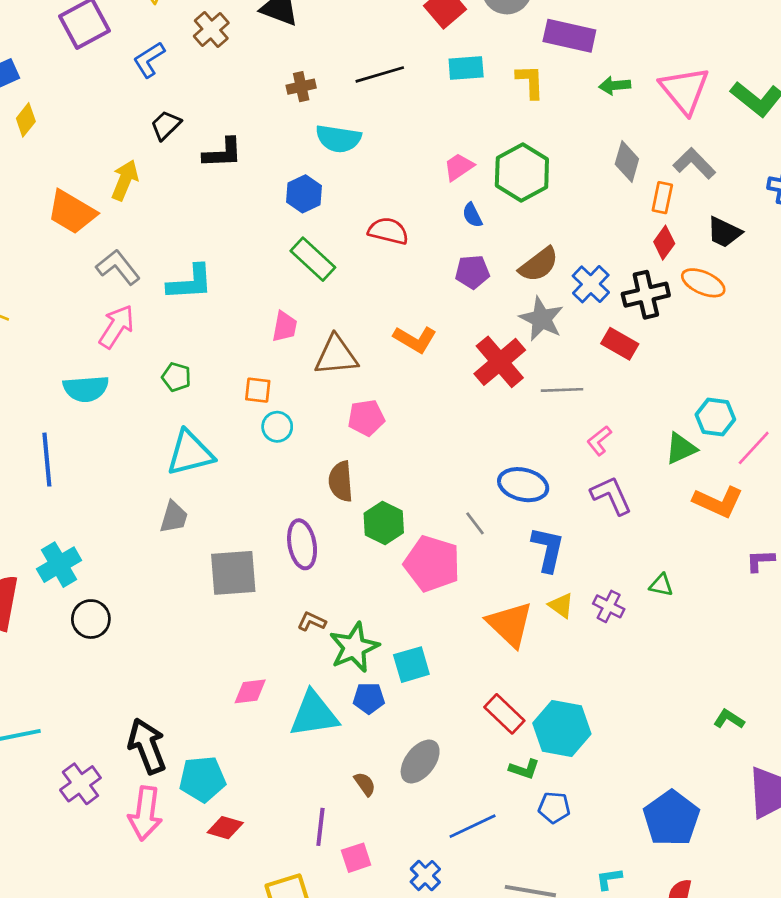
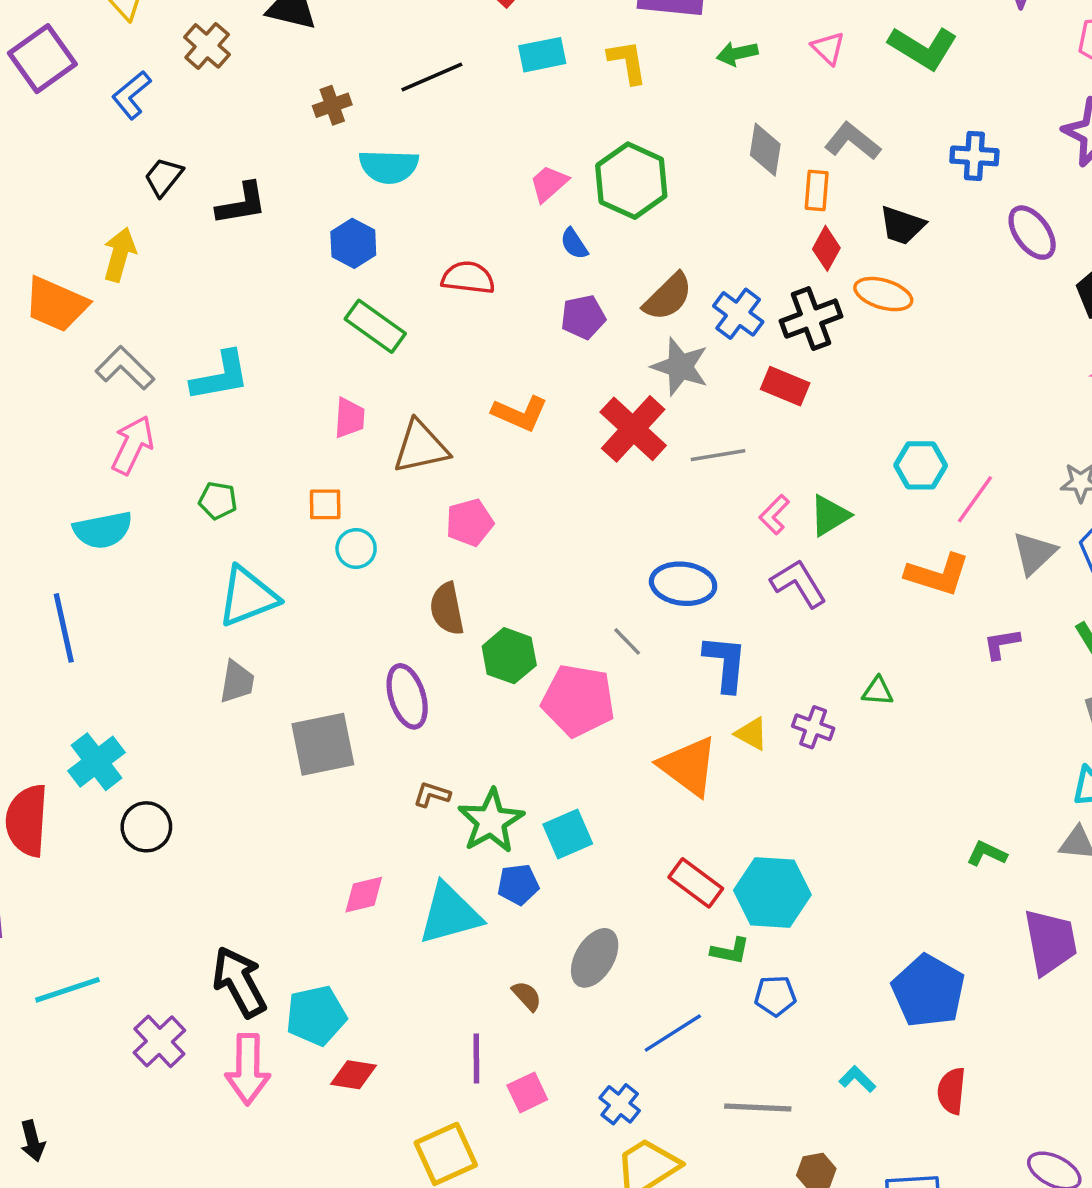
pink triangle: (685, 90) -> (828, 48), size x0.5
green triangle: (681, 448) -> (830, 516), moved
cyan L-shape: (609, 879) -> (857, 1079), turned 60

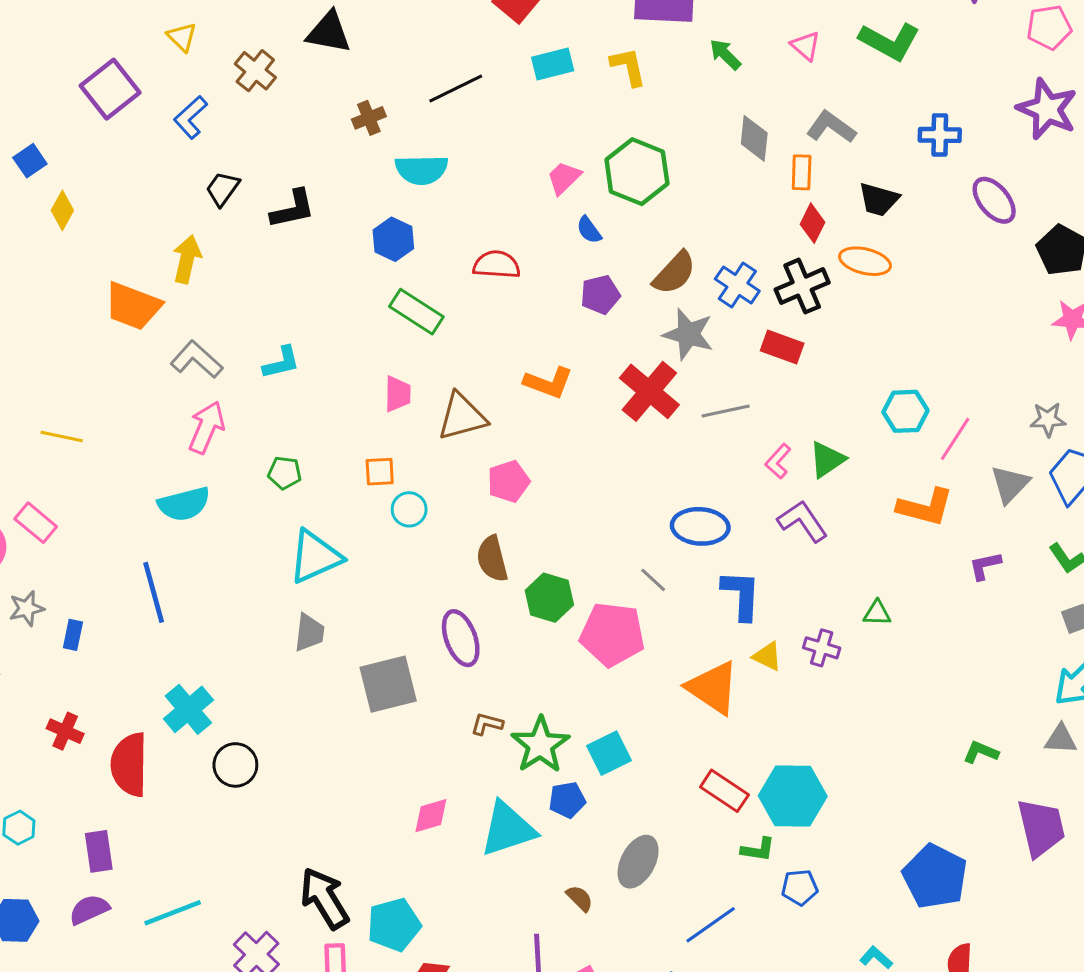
green arrow: (737, 53) -> (725, 54), turned 60
cyan L-shape: (220, 376) -> (281, 363), size x0.7

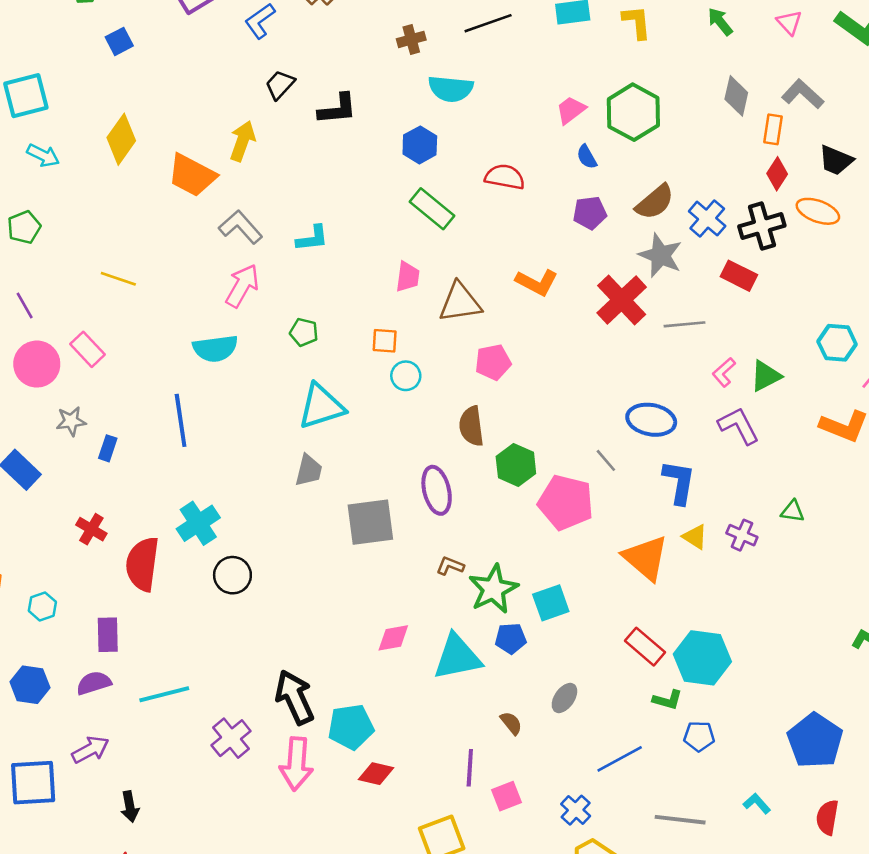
yellow diamond: (62, 210) -> (121, 139), moved, size x1.5
gray ellipse: (638, 862) -> (564, 698), size x0.7

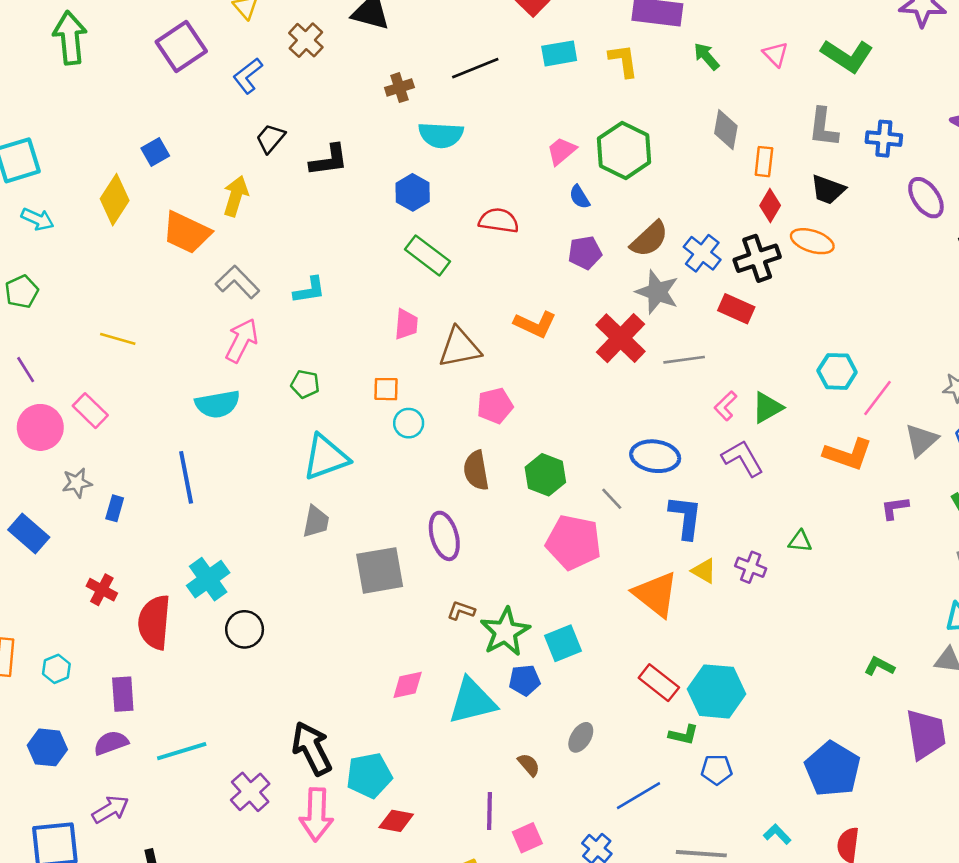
blue square: (119, 41) -> (155, 152), moved
gray L-shape: (803, 94) -> (823, 127), moved, turned -123
green hexagon: (516, 465) -> (545, 475), moved

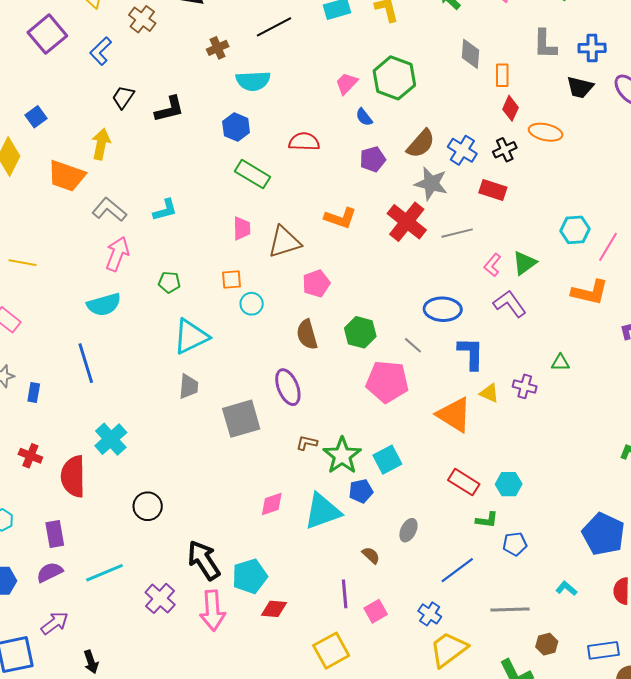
black trapezoid: (828, 190) -> (580, 87), moved
black cross: (757, 258) -> (505, 150), size x0.7
black circle: (245, 629) -> (148, 506), moved
cyan hexagon: (717, 691) -> (509, 484), size x0.6

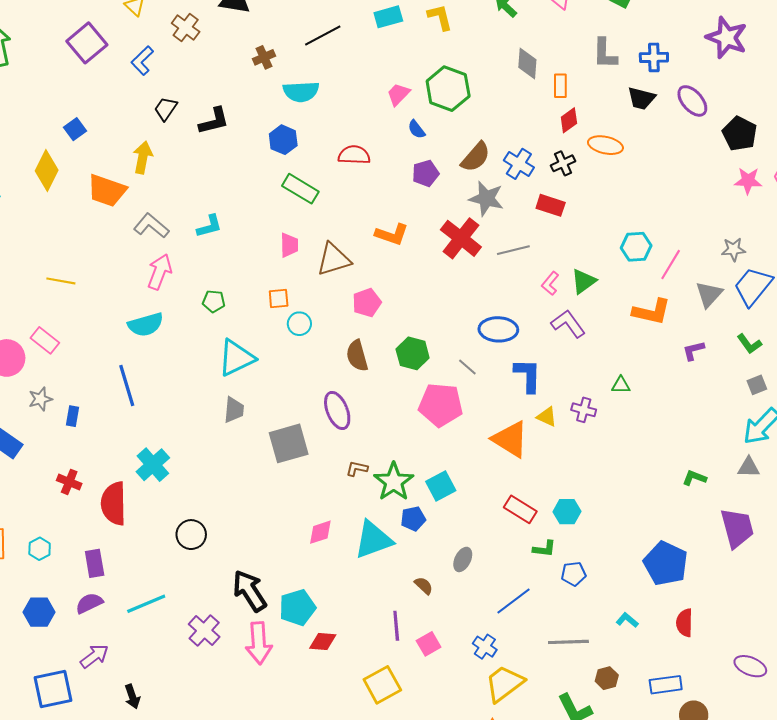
red diamond: (510, 108) -> (569, 120), turned 30

